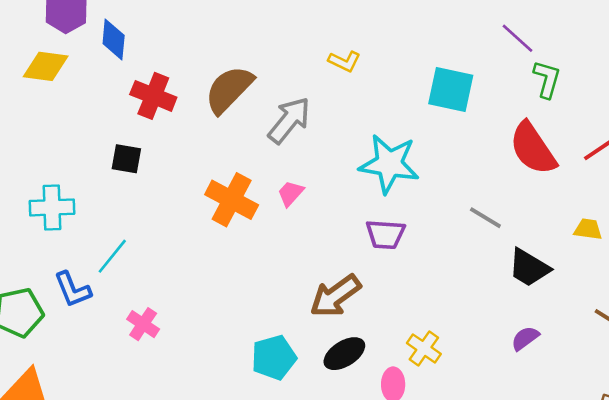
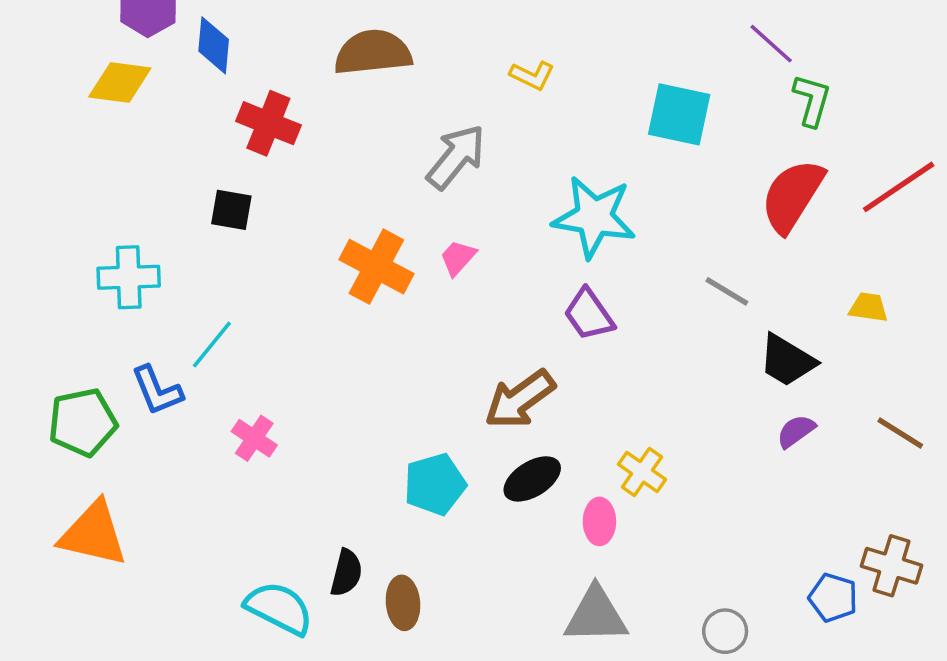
brown semicircle: (229, 89) -> (373, 52), moved, turned 40
red semicircle: (533, 148) -> (792, 196), turned 66
purple trapezoid: (385, 234) -> (589, 314), turned 51
purple semicircle: (525, 338) -> (796, 431), moved

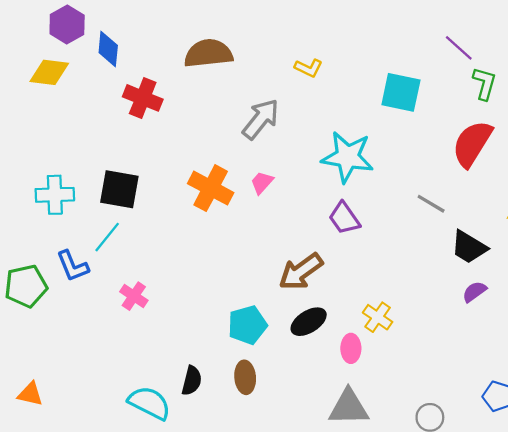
black square: (231, 210) -> (119, 189), moved, size x1.5
orange triangle: (93, 534) -> (30, 394), moved, size x0.6
brown ellipse: (403, 603) -> (245, 377), moved

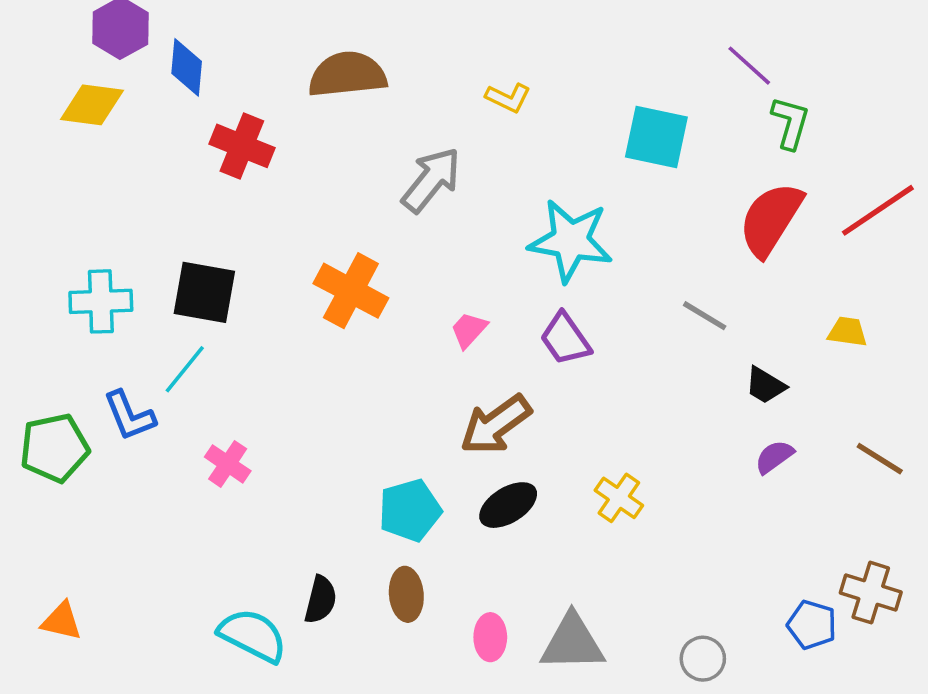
pink trapezoid: (262, 183) -> (469, 330), moved
black trapezoid: (469, 247) -> (765, 385), size x0.7
pink ellipse: (351, 348) -> (490, 637), moved

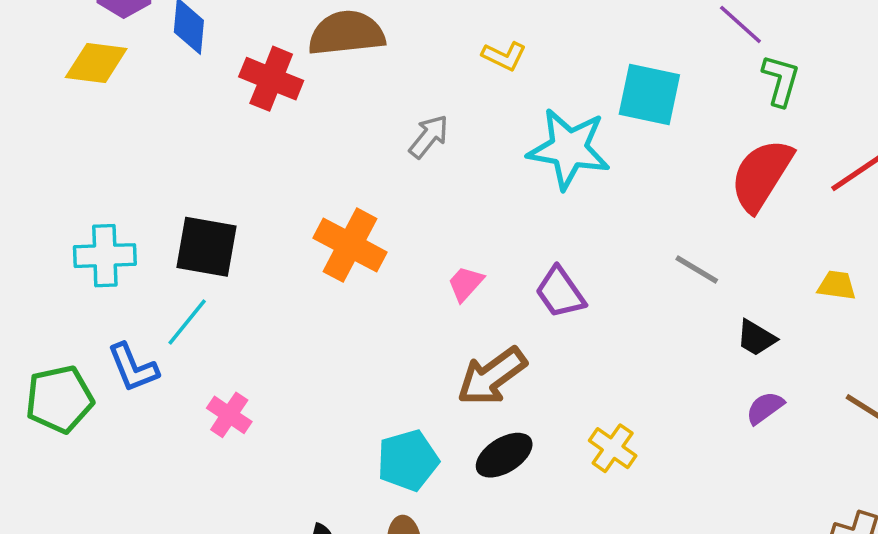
red cross: (242, 146) -> (271, 79), moved
gray arrow: (431, 180) -> (429, 136), size x0.7
cyan star: (571, 241) -> (569, 149), moved

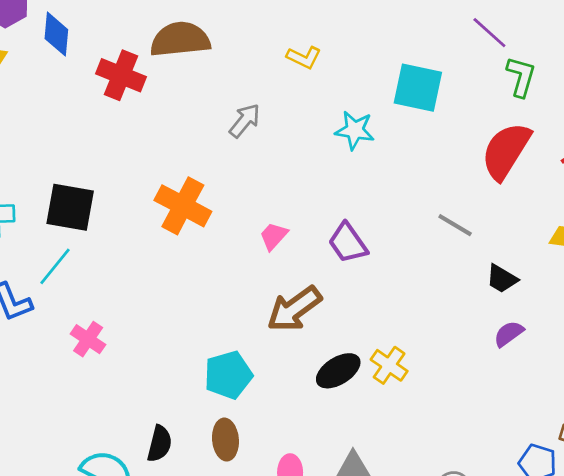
cyan star: (569, 149) -> (355, 130), size x0.6
black ellipse: (504, 455) -> (338, 371), moved

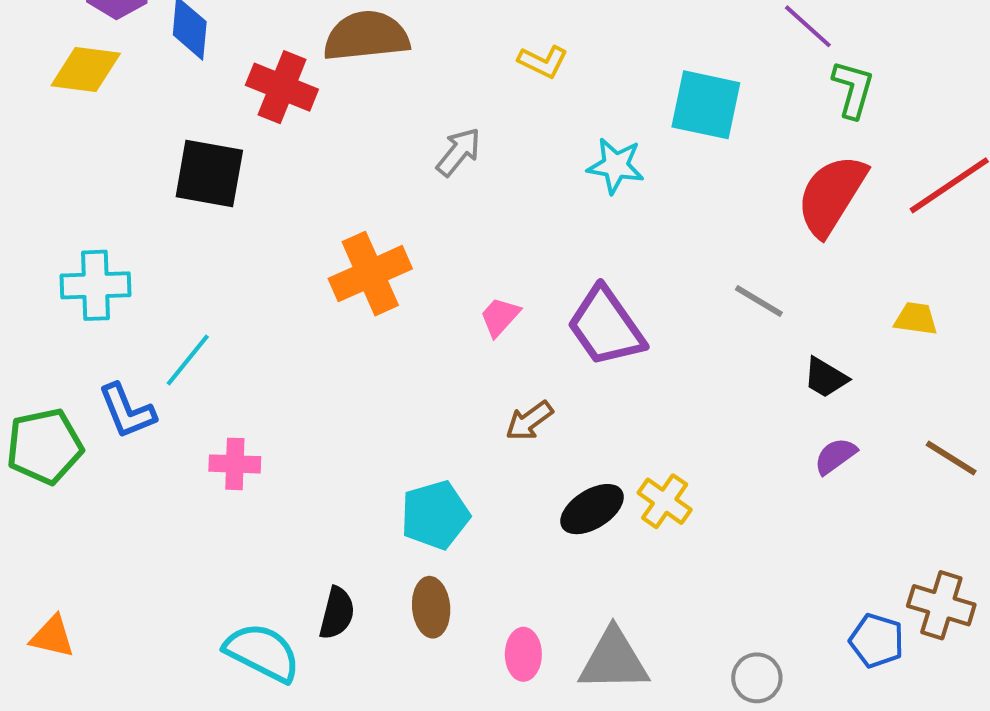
orange cross: (183, 206) -> (370, 274), turned 38
black square: (70, 207) -> (209, 173), moved
purple trapezoid: (348, 243) -> (606, 327), size x1.4
brown arrow: (294, 309) -> (529, 421), size x0.6
pink cross: (88, 339) -> (235, 464), turned -32

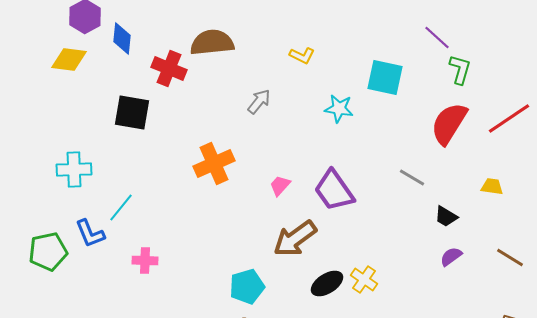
brown arrow: (529, 421) -> (295, 238), size x1.8

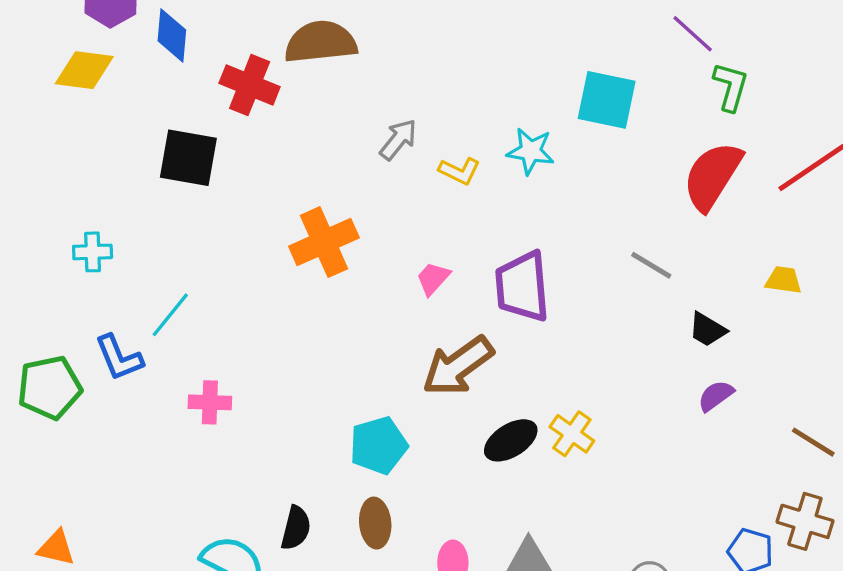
yellow L-shape: (302, 56) -> (460, 171), moved
cyan cross: (74, 170) -> (93, 252), size x0.7
purple trapezoid: (334, 190) -> (522, 287), turned 30
brown line: (510, 258) -> (813, 442), moved

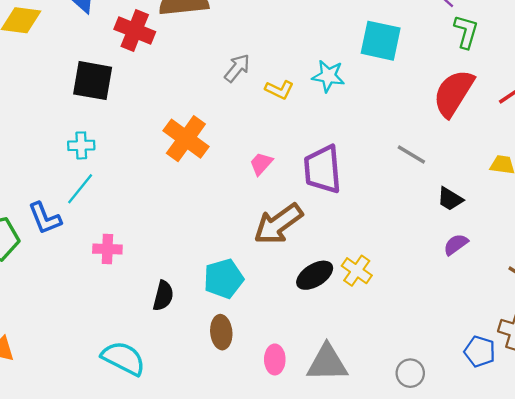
orange cross: (324, 242) -> (186, 139), turned -30
cyan cross: (93, 252) -> (81, 145), moved
black semicircle: (296, 528) -> (163, 296), moved

